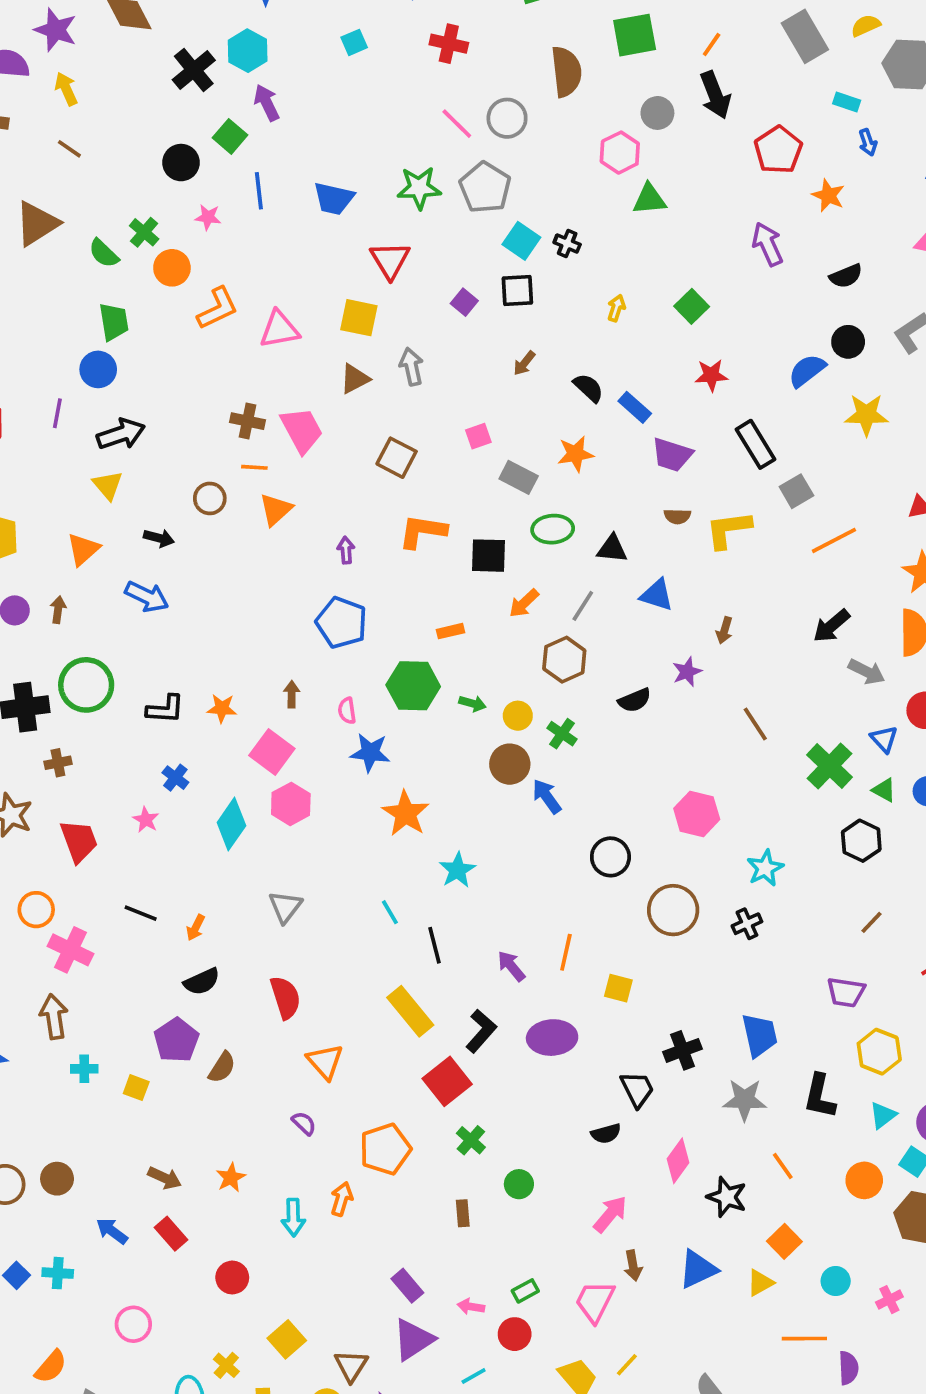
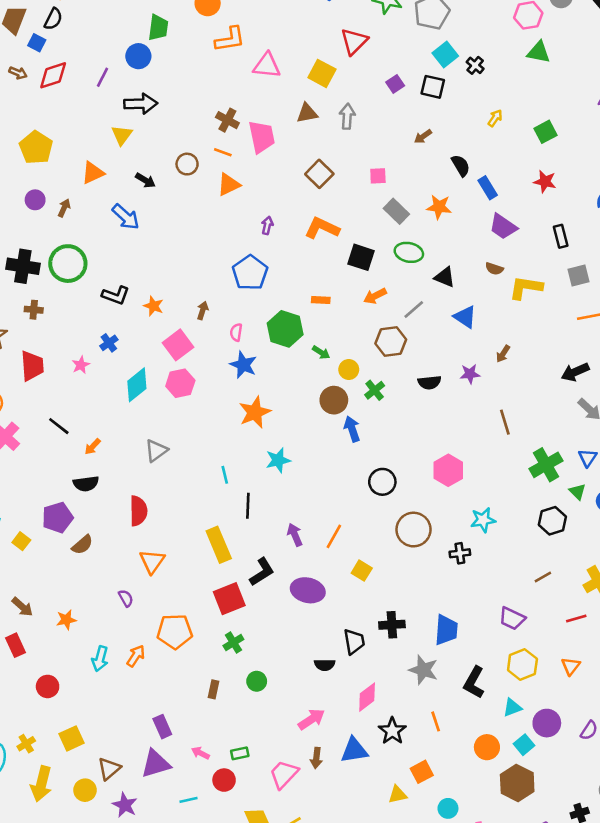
black rectangle: (756, 444) -> (561, 236), size x0.7
blue triangle: (698, 1269) -> (354, 750), moved

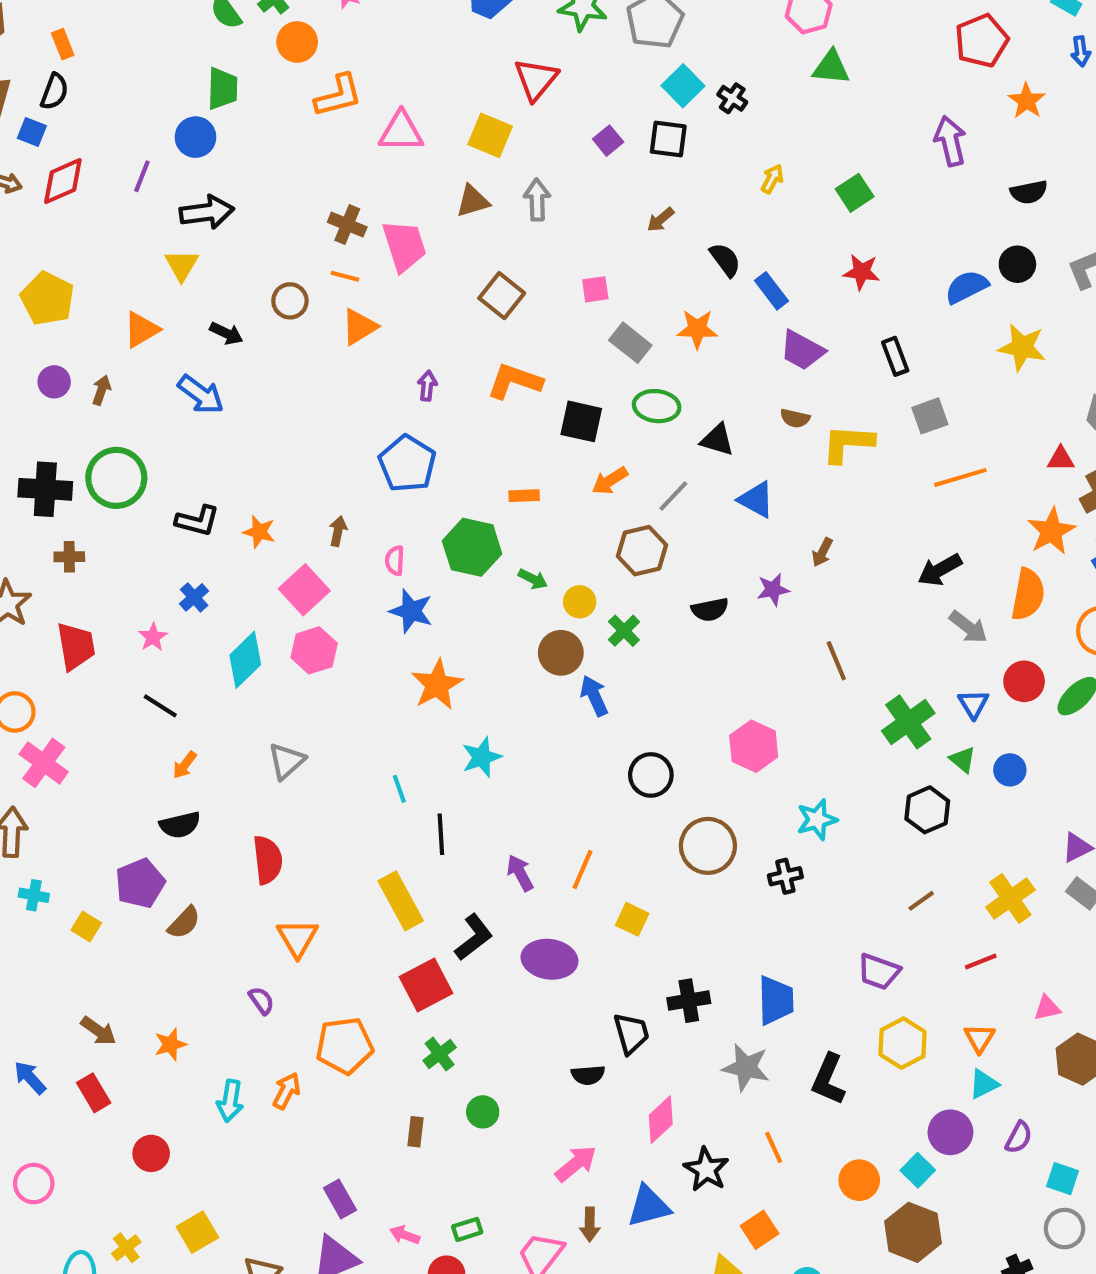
black line: (59, 426) -> (160, 706), moved
cyan triangle: (512, 708) -> (984, 1084), moved

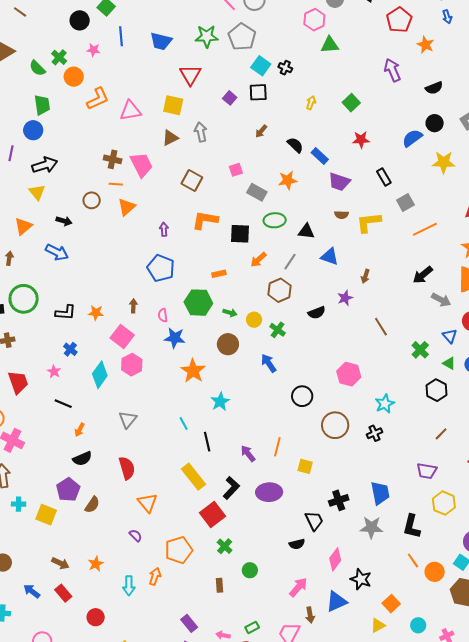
brown circle: (561, 653) -> (228, 344), moved
green cross: (908, 722) -> (420, 350), size x0.7
yellow square: (86, 927) -> (46, 515), size x1.5
orange line: (774, 1147) -> (413, 560), moved

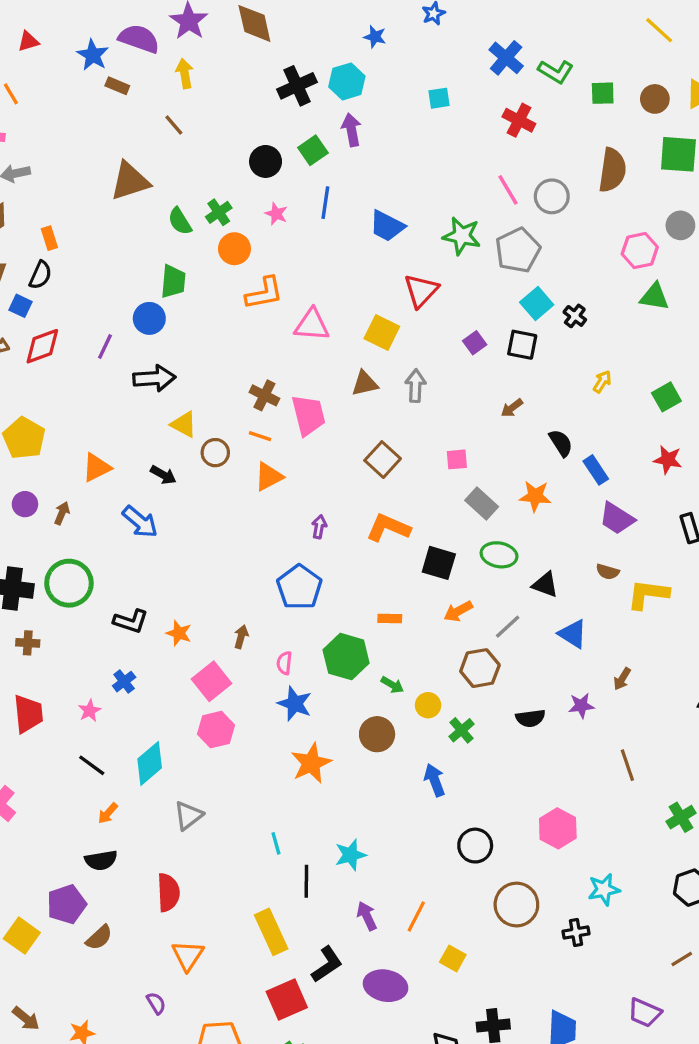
yellow triangle: (37, 192) -> (184, 424), moved, turned -36
cyan diamond: (100, 375) -> (150, 763), moved
cyan star: (220, 402) -> (351, 855), moved

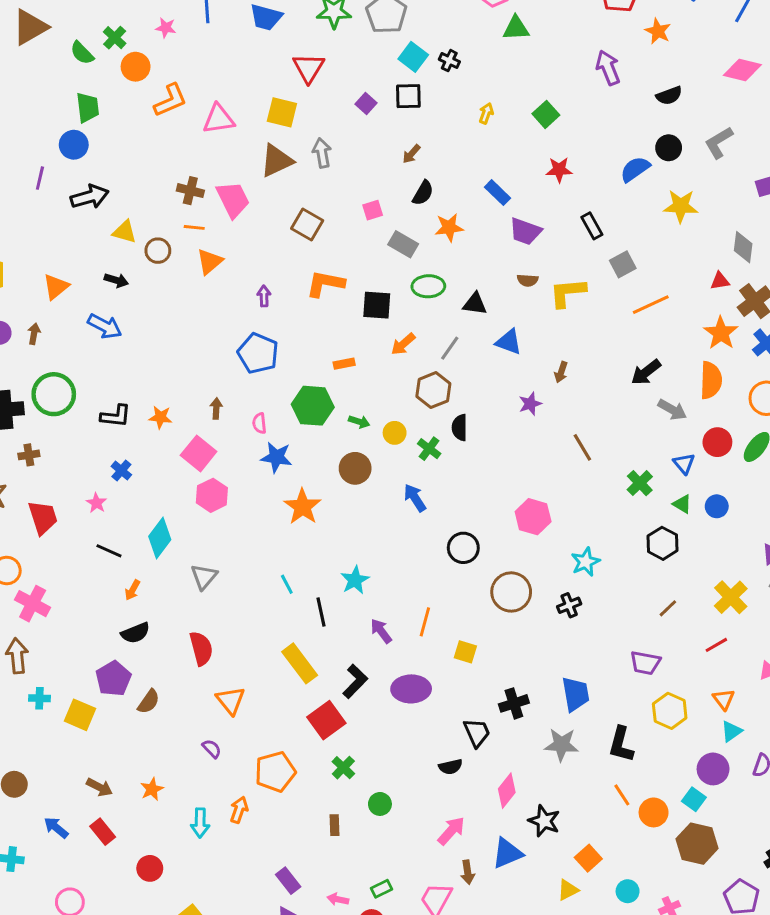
brown triangle: (365, 383) -> (277, 161), size x1.4
black semicircle: (561, 443) -> (423, 193), moved, turned 75
black semicircle: (530, 718) -> (460, 428), moved, turned 110

